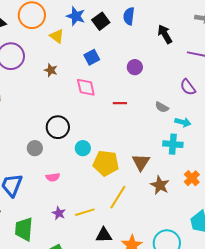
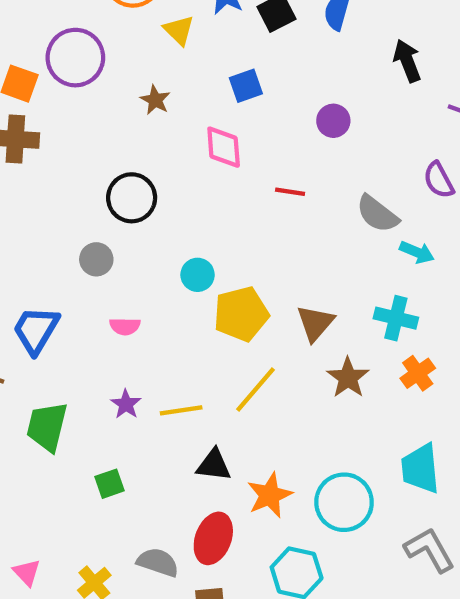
gray semicircle: (162, 107) -> (377, 214), size x1.5
black circle: (58, 127) -> (132, 198), moved
cyan cross: (173, 144) -> (396, 318), moved
yellow pentagon: (106, 163) -> (241, 314), turned -30

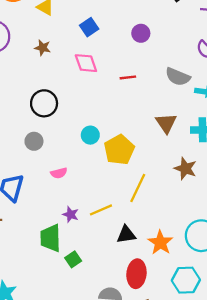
brown triangle: (315, 323) -> (166, 123), moved
green trapezoid: (47, 427) -> (51, 238), moved

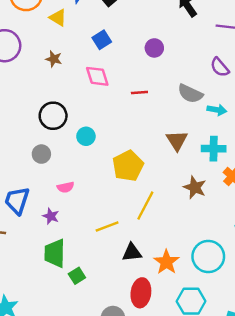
cyan circle: (90, 135) -> (86, 136), moved
purple star: (71, 214) -> (51, 216), moved

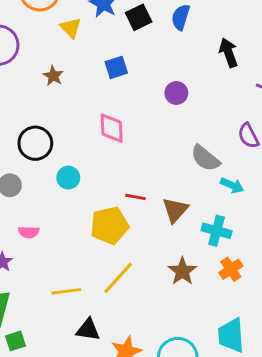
pink diamond: (97, 76) -> (112, 128), moved
red line: (139, 93) -> (135, 197), moved

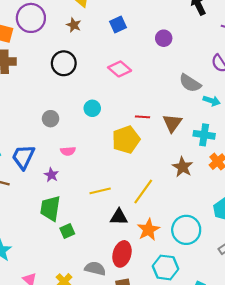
brown star: (53, 76) -> (74, 25), moved
pink diamond: (112, 128) -> (120, 69), turned -40
black circle: (35, 143) -> (64, 63), moved
yellow line: (118, 278) -> (143, 191), moved

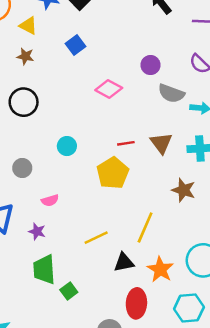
purple circle: (164, 38) -> (151, 65), moved
pink diamond: (120, 69) -> (109, 89), moved

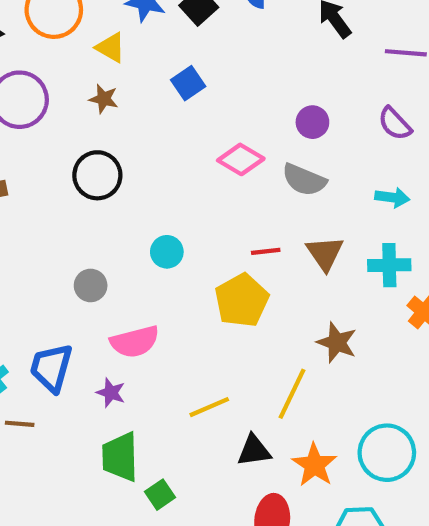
gray semicircle: (171, 93) -> (304, 180), moved
brown star: (184, 190) -> (337, 342), moved
pink semicircle: (50, 200) -> (135, 342), size x1.6

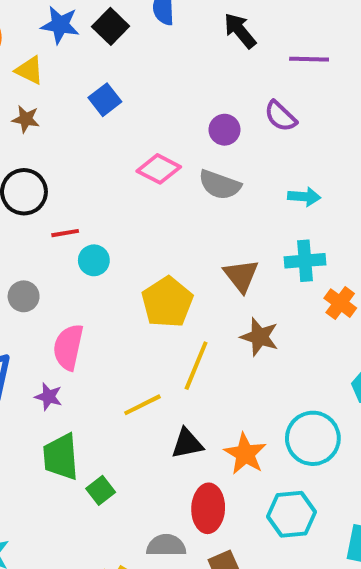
purple semicircle: (395, 124) -> (280, 116), moved
red line: (266, 251) -> (65, 233), moved
brown triangle: (325, 253) -> (241, 276), moved
pink semicircle: (135, 342) -> (68, 347), turned 120
yellow line: (292, 394) -> (196, 366), moved

